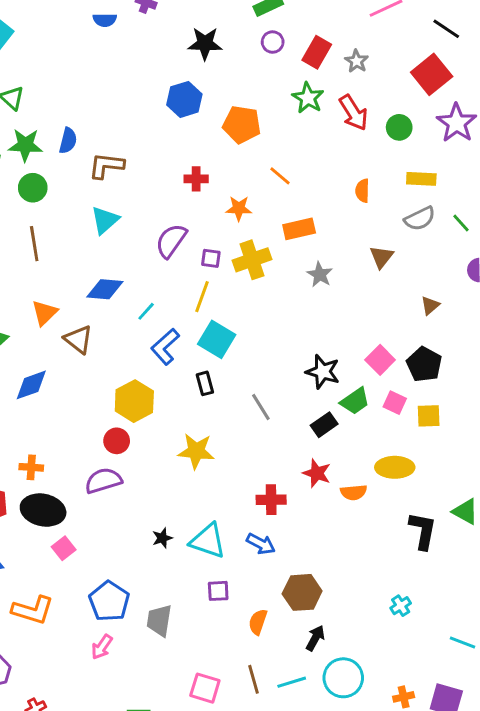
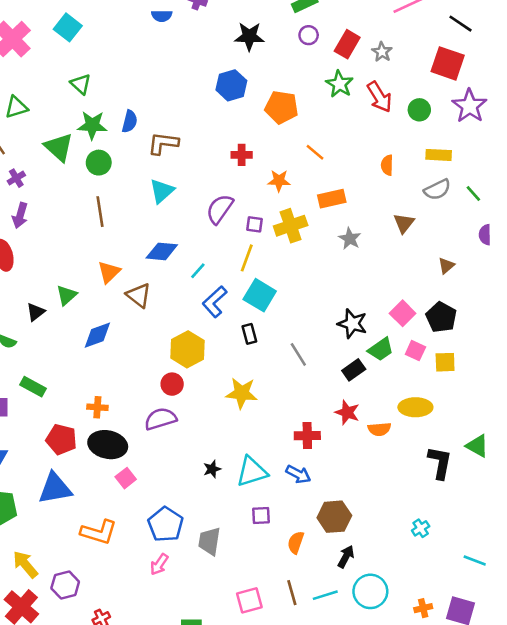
red square: (432, 74) -> (448, 63), turned -32
cyan triangle: (208, 541) -> (252, 472), turned -36
pink square: (205, 688) -> (249, 600), turned -32

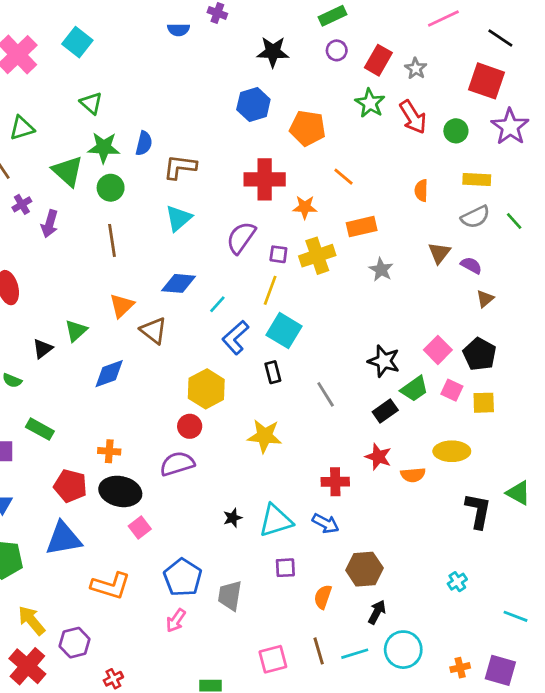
red cross: (242, 155) -> (265, 179), size x1.8
purple arrow: (20, 215) -> (50, 224), moved
purple semicircle: (485, 235) -> (471, 265), moved, turned 120

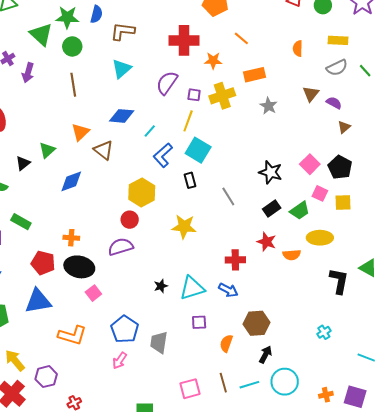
green trapezoid: (414, 389) -> (300, 211), moved

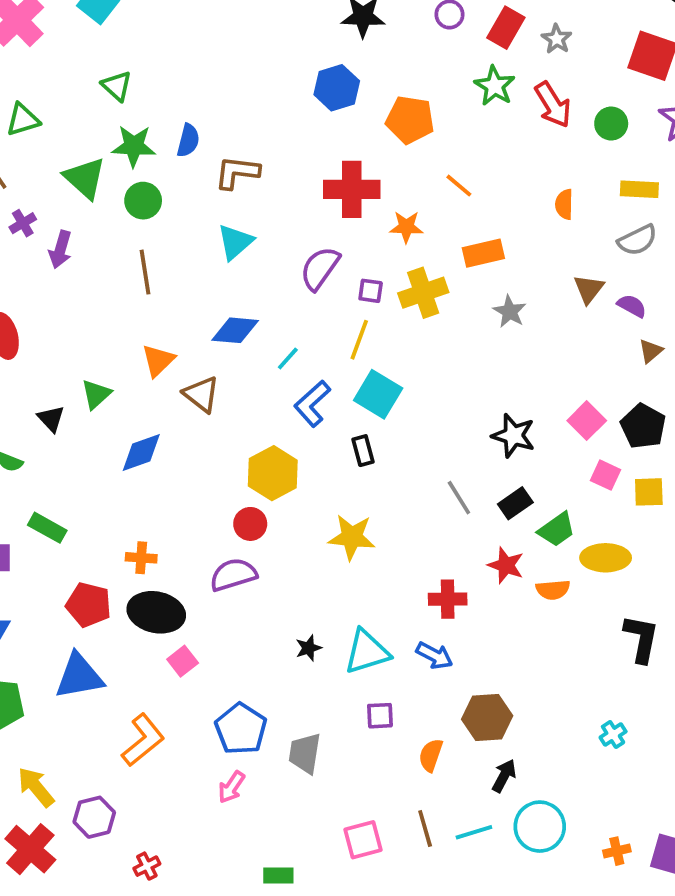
black triangle: (23, 163) -> (51, 419), turned -35
gray line: (228, 196) -> (459, 498), moved
green trapezoid: (300, 211) -> (557, 530), moved
orange L-shape: (72, 335) -> (143, 740), turned -56

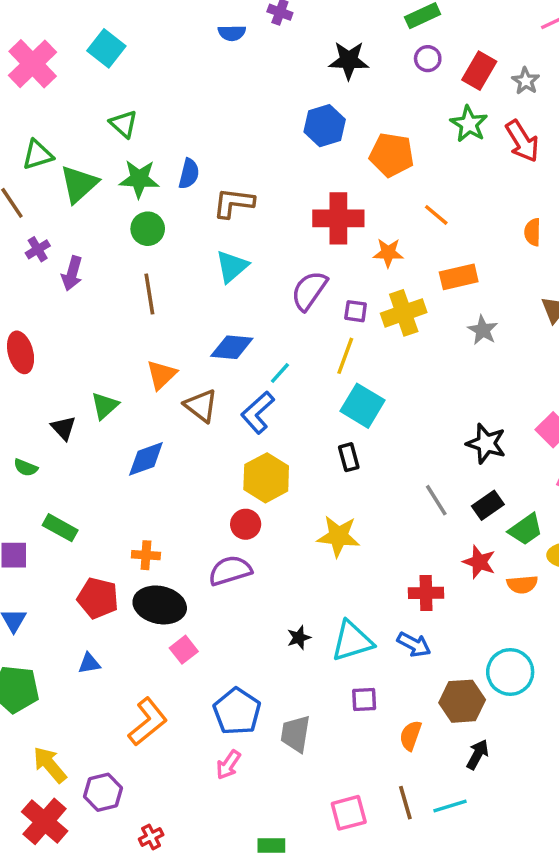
green triangle: (85, 178) -> (79, 184), moved, turned 36
blue L-shape: (312, 404) -> (258, 413), moved
blue triangle: (79, 676) -> (89, 663), size x0.5
cyan circle: (540, 827) -> (510, 672), moved

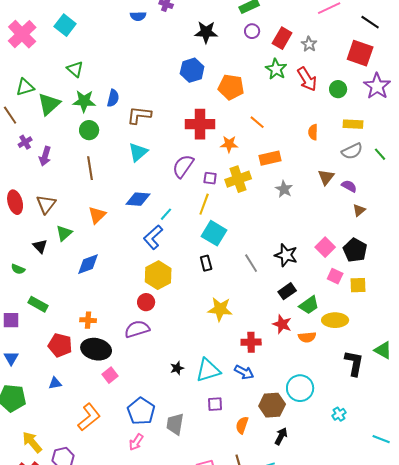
brown triangle: (201, 406) -> (46, 204), moved, turned 30
gray line: (436, 500) -> (251, 263), moved
yellow star: (338, 536) -> (220, 309), moved

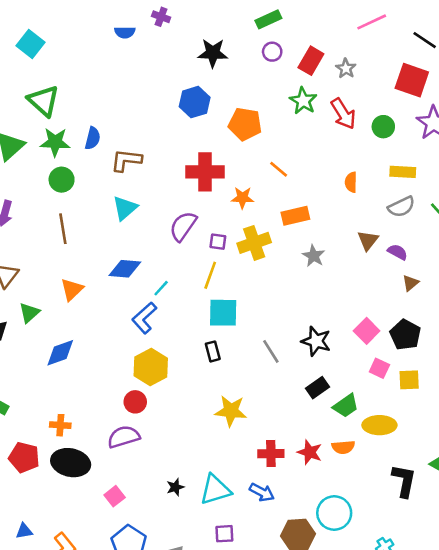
green triangle: (75, 69) -> (43, 101), size x1.5
cyan square: (214, 233) -> (223, 313), turned -30
red star: (282, 324) -> (310, 452), moved
pink square: (110, 375) -> (115, 496), moved
blue triangle: (55, 383) -> (24, 531), moved

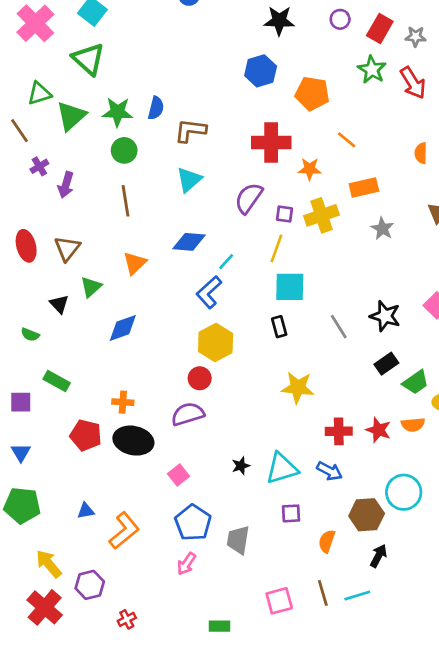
gray star: (346, 68) -> (416, 37), turned -30
green triangle: (43, 101) -> (88, 59), moved

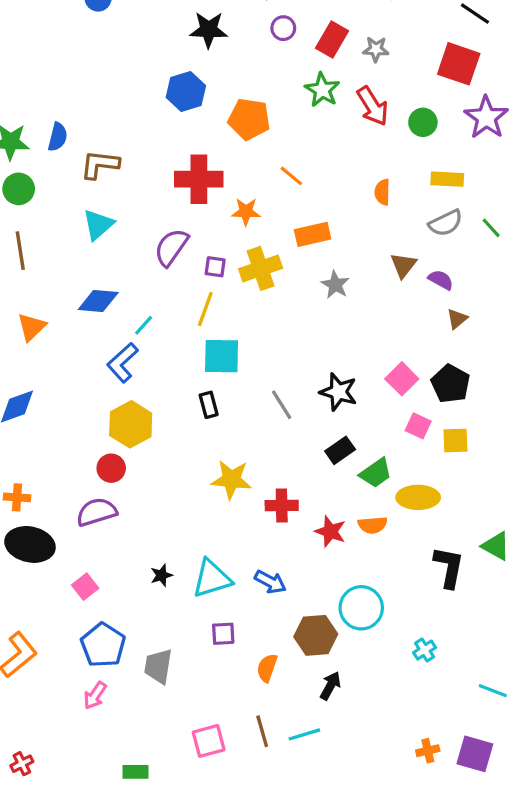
red cross: (339, 431) -> (282, 506), moved

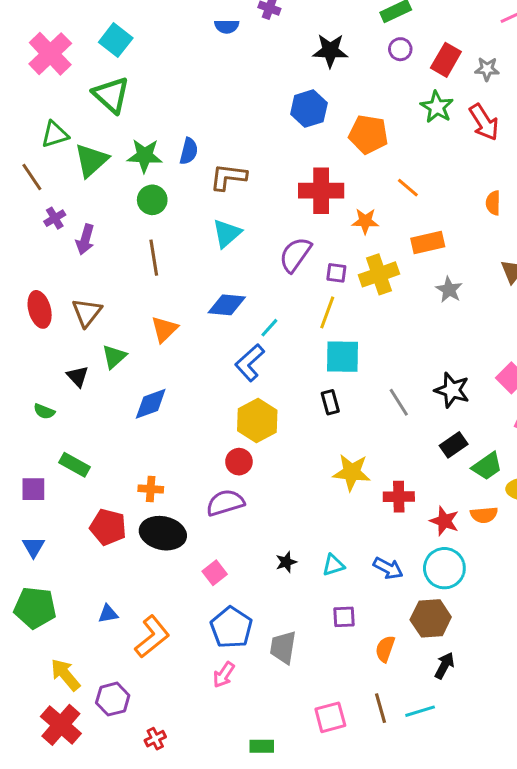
cyan triangle: (212, 579) -> (333, 565), size x0.6
cyan circle: (361, 608) -> (444, 568), moved

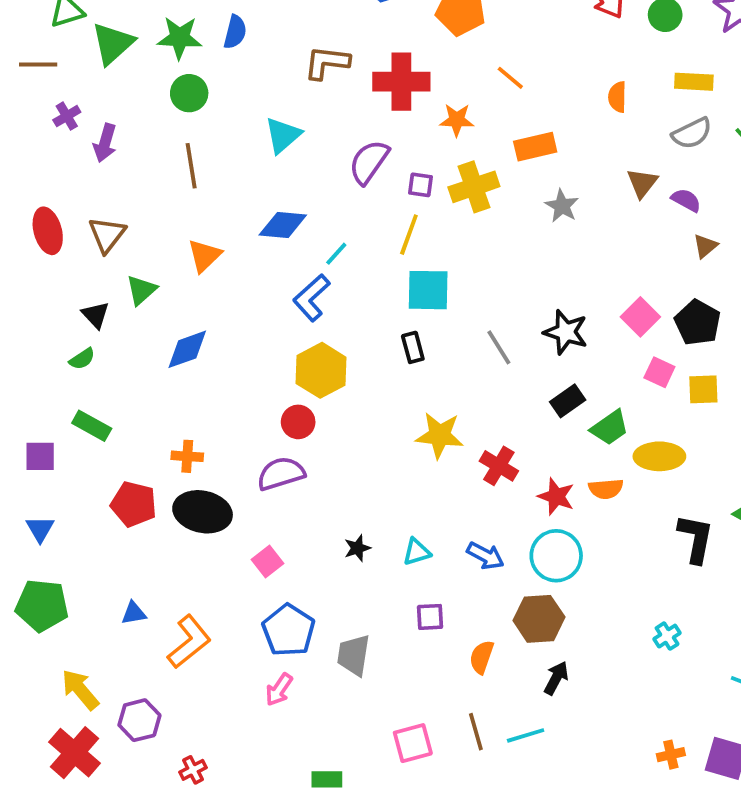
brown line: (32, 177) -> (38, 64), turned -56
brown L-shape: (228, 177) -> (327, 63), moved
green semicircle: (44, 411) -> (82, 359), moved, turned -55
red cross: (399, 497) -> (499, 466), turned 32

